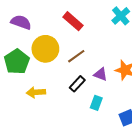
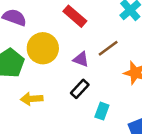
brown line: (76, 56) -> (108, 48), moved
purple triangle: (101, 74) -> (81, 59), moved

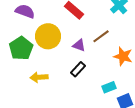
cyan rectangle: (102, 111) -> (109, 87), moved, turned 48

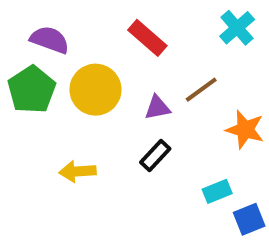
purple triangle: (79, 45) -> (157, 108), turned -32
green pentagon: (21, 48) -> (32, 90), moved

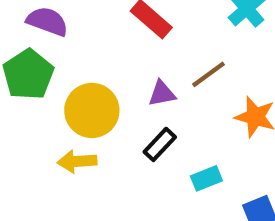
yellow circle: (95, 90) -> (92, 110), moved
cyan rectangle: (217, 191) -> (206, 178), moved

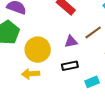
black rectangle: (160, 144) -> (70, 66), turned 35

